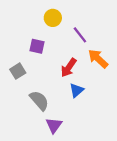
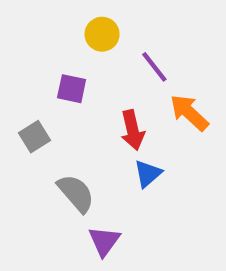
red arrow: (69, 68) -> (133, 130), turned -48

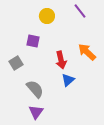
purple line: (154, 67) -> (80, 11), moved
purple triangle: (104, 241) -> (36, 112), moved

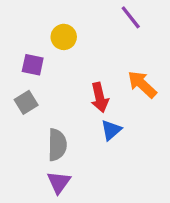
yellow circle: (47, 16) -> (64, 37), moved
purple square: (33, 41) -> (33, 65), moved
gray semicircle: (35, 89) -> (57, 145), turned 42

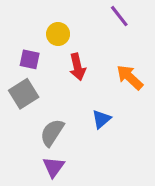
red arrow: (100, 97) -> (77, 67), moved
gray square: (26, 102) -> (24, 94), size x1.4
gray semicircle: (57, 145) -> (52, 133), turned -148

